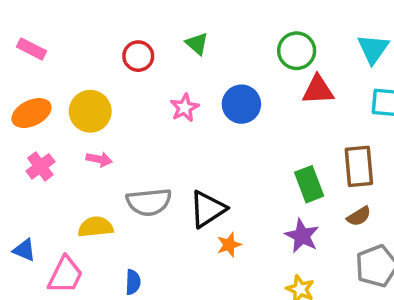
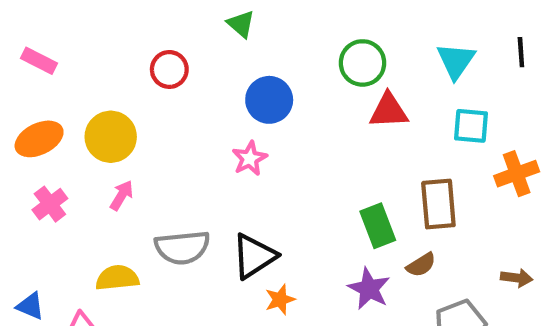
green triangle: (197, 44) -> (241, 24), moved
blue circle: (241, 104) -> (269, 100), moved
pink star: (185, 108) -> (250, 158), moved
pink arrow: (99, 159) -> (122, 195), turned -70
brown semicircle: (359, 216) -> (421, 265), moved

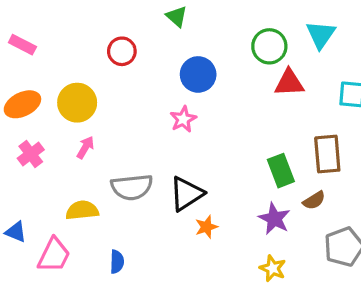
cyan triangle: (456, 61) -> (321, 35), moved

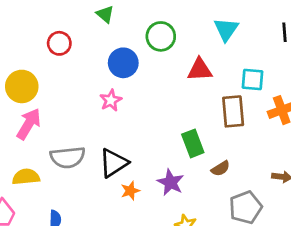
green circle: (269, 46) -> (161, 36), moved
pink arrow: (85, 147) -> (29, 124), size x1.6
brown rectangle: (327, 154) -> (233, 111), moved
purple star: (274, 219) -> (171, 182), moved

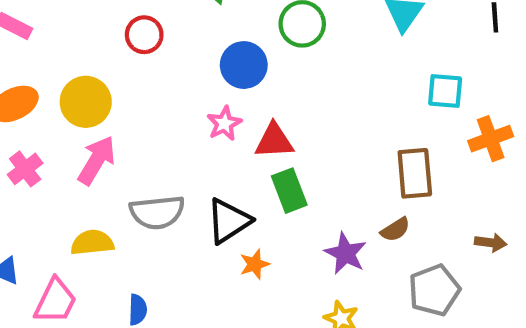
red triangle: (200, 70) -> (274, 141), moved
brown rectangle: (233, 111) -> (415, 173), moved
green rectangle: (193, 143) -> (289, 191), moved
purple star: (171, 182) -> (346, 253), moved

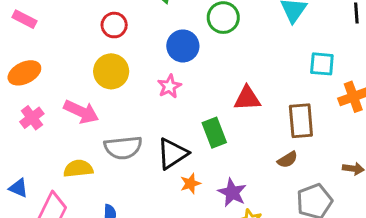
yellow circle: (86, 102) -> (111, 71), moved
red triangle: (274, 141) -> (247, 98), moved
pink arrow: (97, 160) -> (81, 112), turned 84
purple star: (346, 253) -> (232, 192), moved

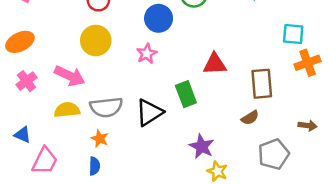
cyan square: (322, 64) -> (293, 34), moved
yellow semicircle: (78, 169) -> (67, 110), moved
orange star: (190, 184) -> (100, 139), moved, turned -30
blue triangle: (18, 188) -> (23, 135), moved

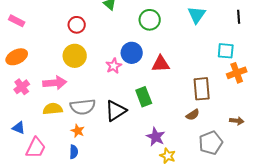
blue circle: (159, 18) -> (132, 53), moved
red triangle: (215, 64) -> (161, 64), moved
pink arrow: (70, 76) -> (55, 83), turned -30

